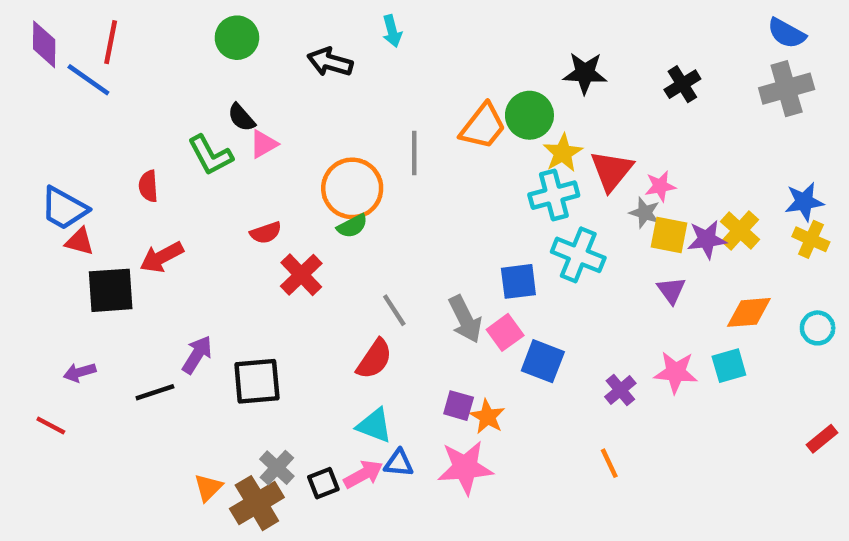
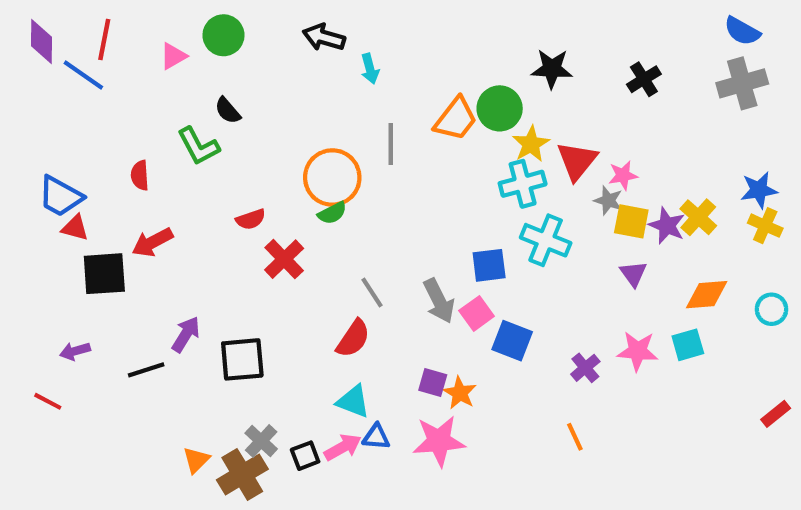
cyan arrow: (392, 31) -> (370, 69), moved
black arrow: (330, 62) -> (324, 37), moved
pink triangle: (264, 144) -> (173, 56), moved
purple star: (707, 239) -> (667, 226), turned 30

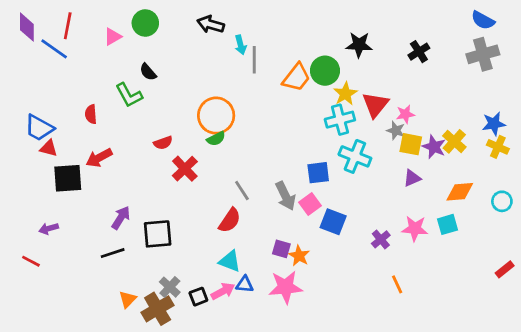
gray line: (391, 144) -> (254, 60), moved
purple triangle: (633, 274) -> (412, 178), turned 42
black line: (146, 370) -> (113, 253), moved
orange line: (575, 437) -> (397, 284), moved

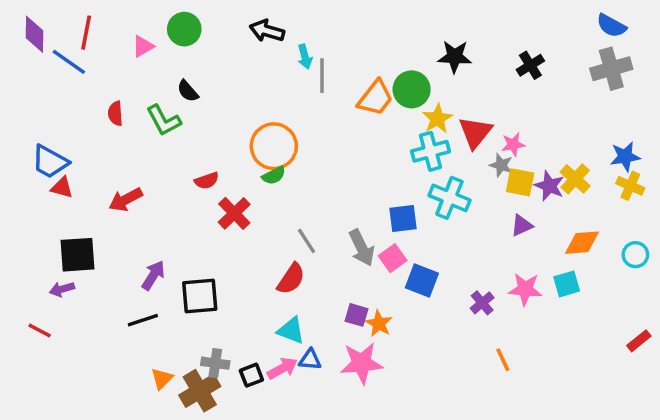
red semicircle: (91, 114) -> (115, 113), moved
black square: (68, 178) -> (77, 255), moved
gray cross: (170, 287) -> (215, 363), turned -35

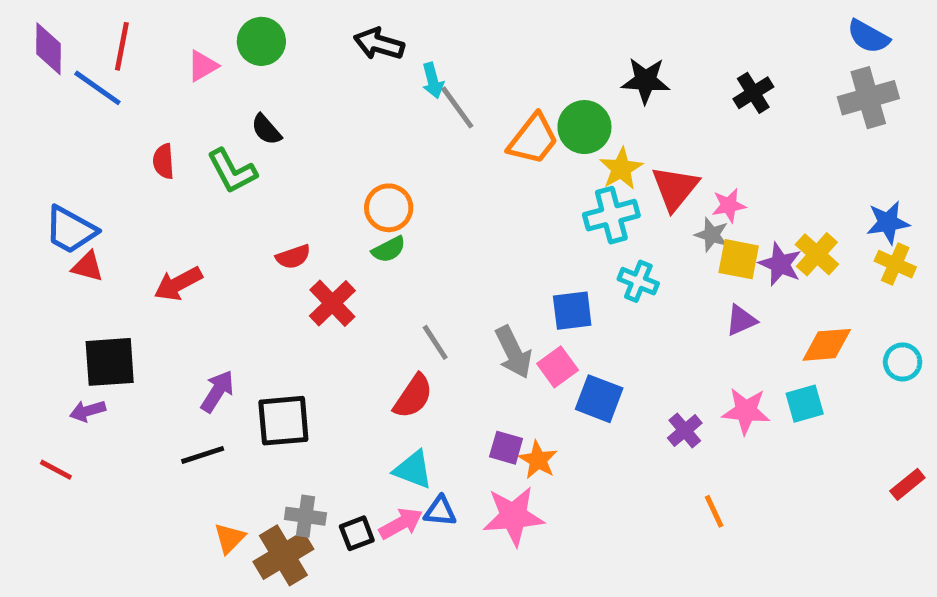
gray line: (322, 76) -> (457, 107), turned -36
orange circle: (274, 146) -> (389, 208), size x0.7
cyan cross: (449, 198) -> (638, 281), size x0.7

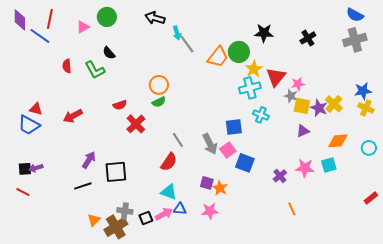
blue trapezoid: (71, 230) -> (29, 125), moved
black square: (110, 362) -> (25, 169), moved, size x0.6
pink star: (513, 516) -> (210, 211), size x0.7

